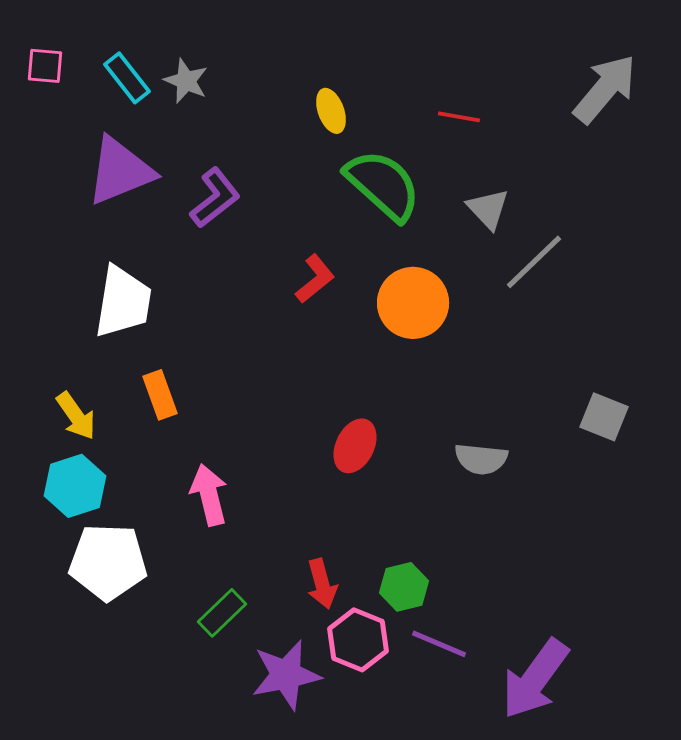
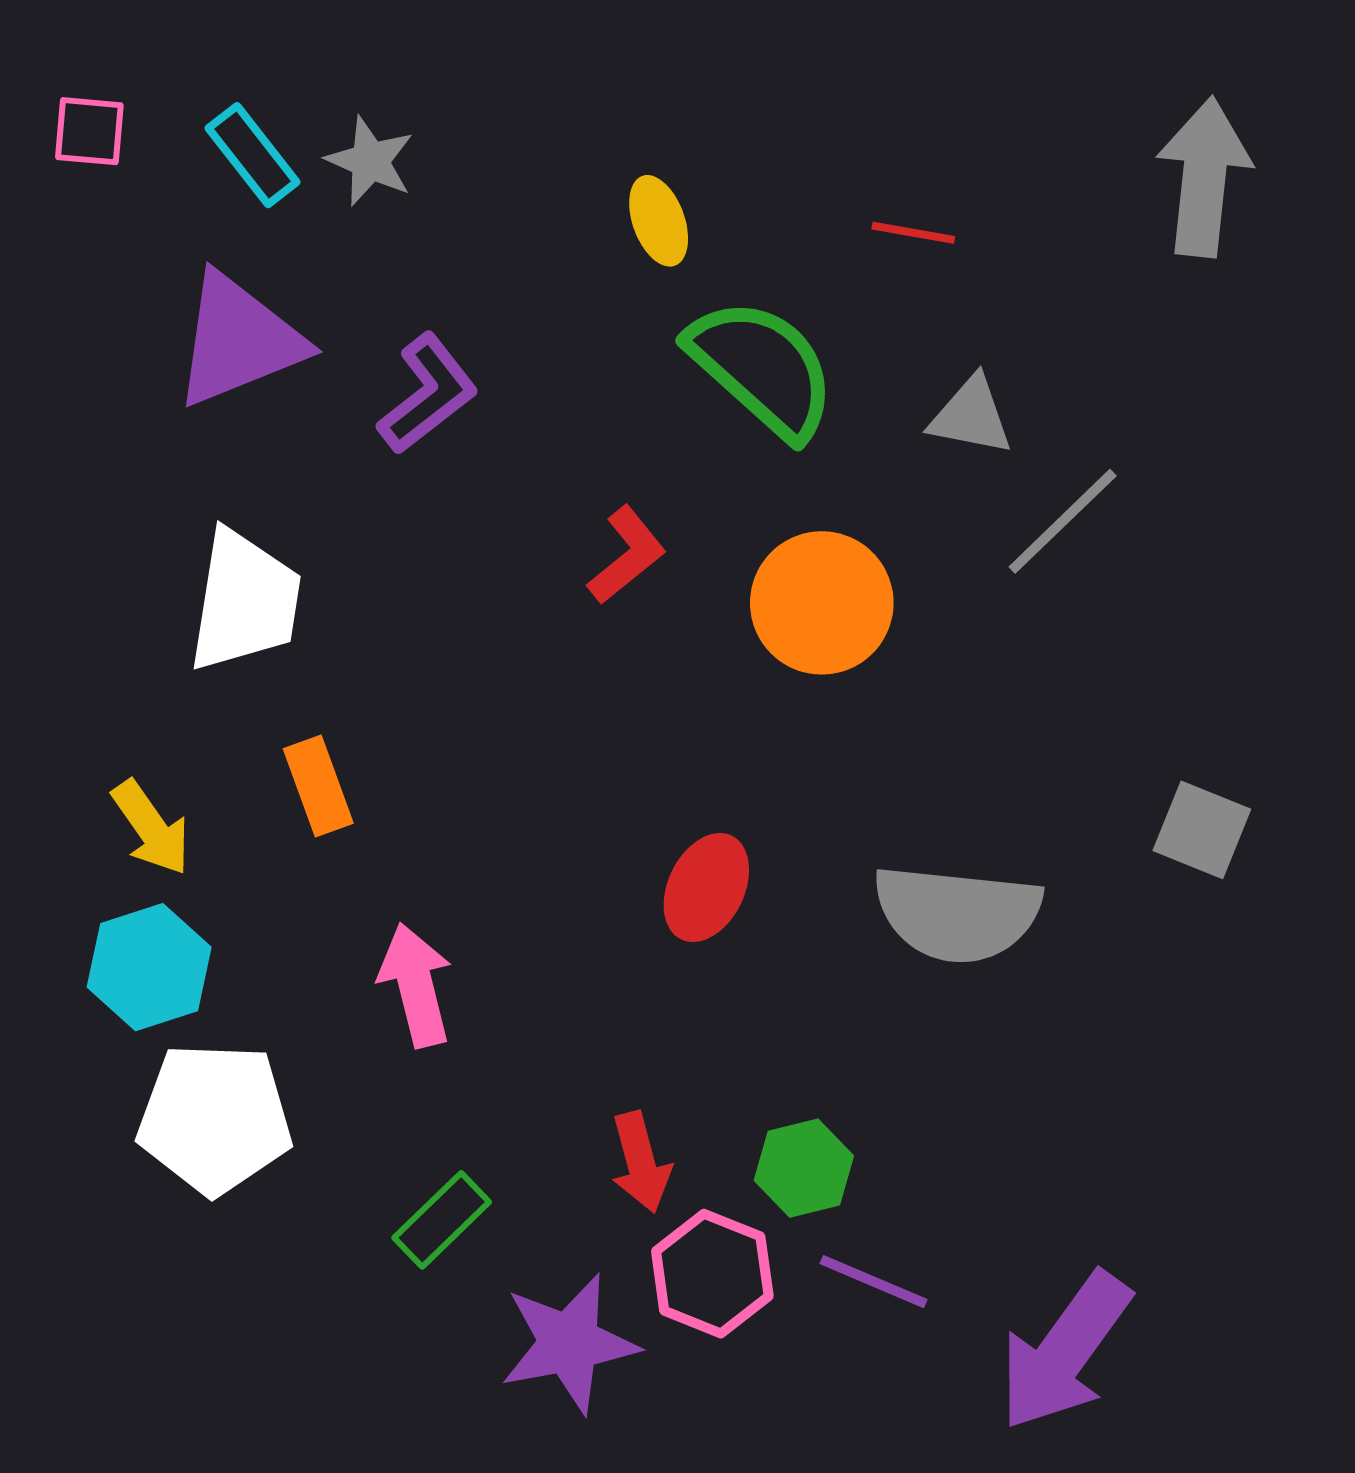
gray arrow: (605, 89) -> (1204, 177), turned -34
gray triangle: (488, 209) -> (971, 416), turned -36
gray semicircle: (481, 459) -> (957, 913), size x1.6

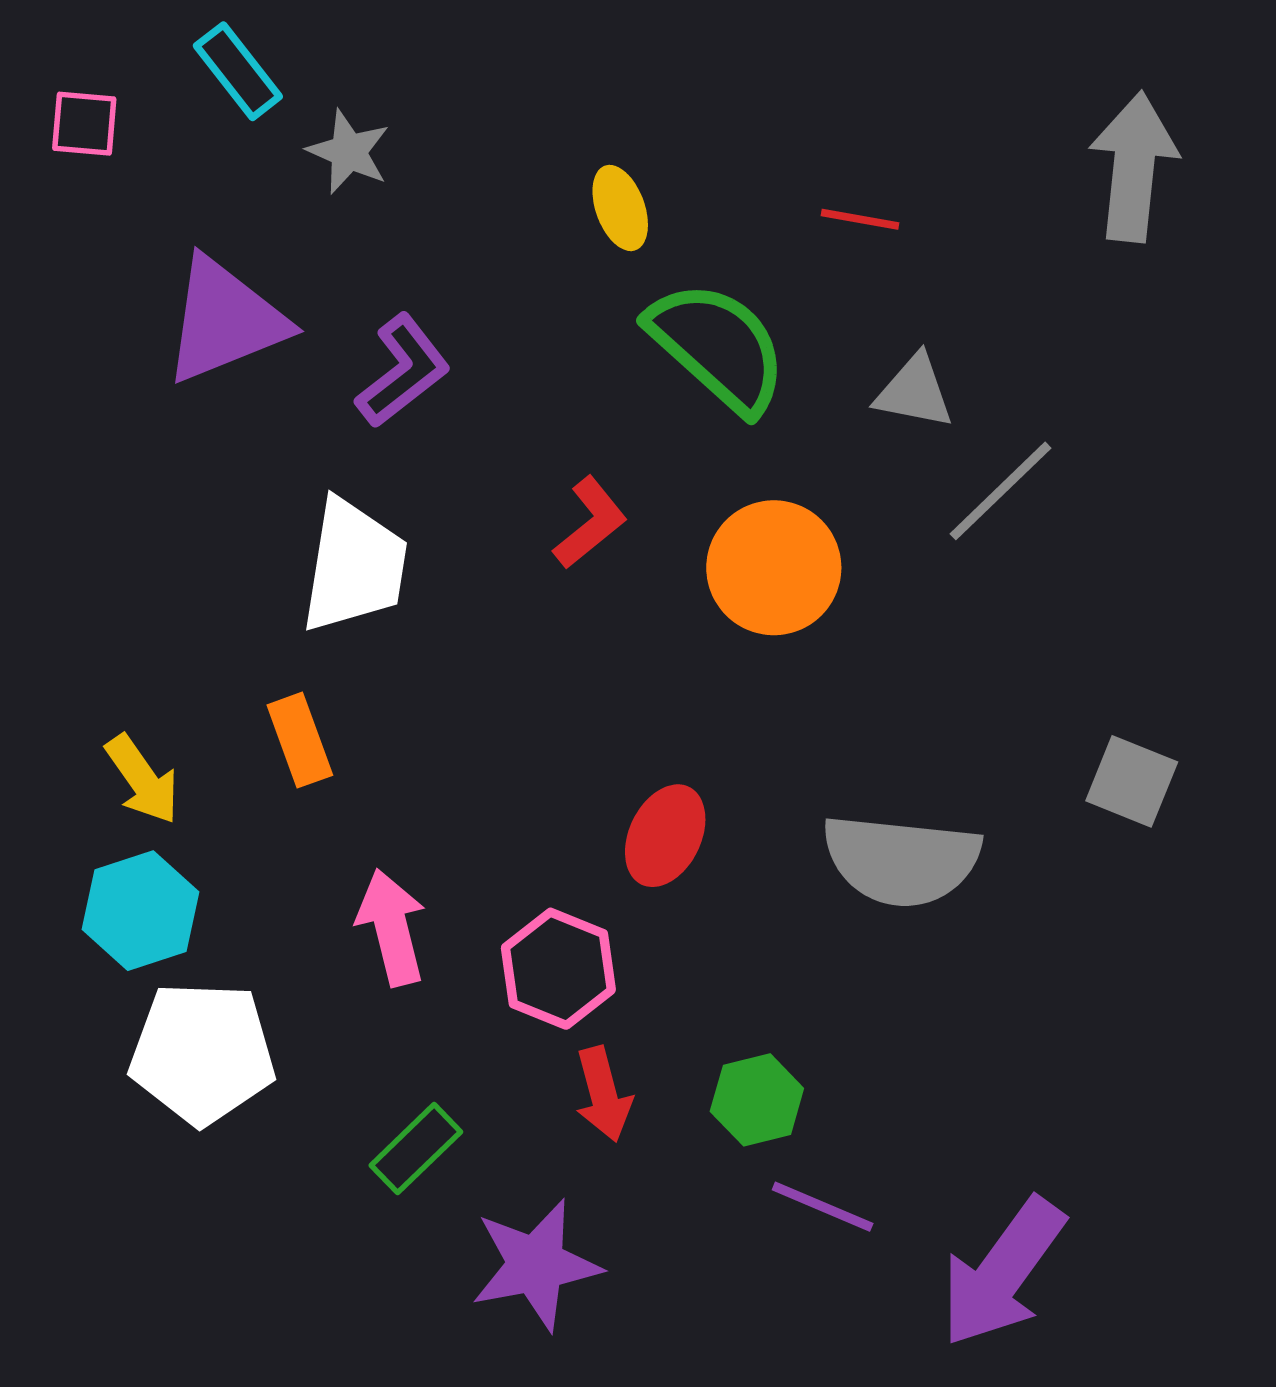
cyan rectangle: (253, 155) -> (238, 71), moved
white trapezoid: (245, 601) -> (354, 566), moved
pink hexagon: (712, 1274) -> (558, 969), moved

